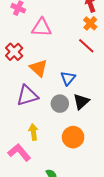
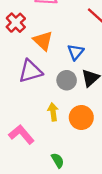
yellow arrow: (33, 132) -> (53, 112), moved

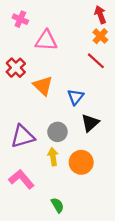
purple triangle: (30, 71) -> (23, 136), moved
gray circle: (67, 80) -> (57, 132), moved

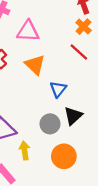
orange triangle: (43, 86) -> (35, 65), moved
gray circle: (57, 132) -> (50, 124), moved
yellow arrow: (53, 157) -> (25, 151), moved

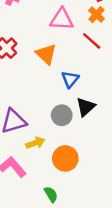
pink triangle: (28, 31) -> (62, 19), moved
yellow arrow: (25, 151) -> (35, 143), turned 78
orange circle: (64, 156) -> (65, 158), moved

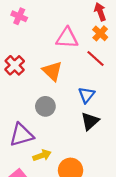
blue triangle: (70, 79) -> (86, 95), moved
gray circle: (62, 115) -> (45, 106), moved

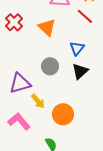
gray circle: (45, 106) -> (50, 66), moved
yellow arrow: (42, 155) -> (38, 101), turned 70

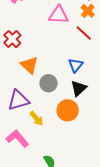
orange triangle: (47, 27) -> (29, 65), moved
orange circle: (63, 114) -> (68, 110), moved

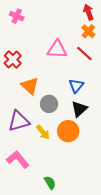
pink triangle: (59, 15) -> (57, 49), moved
yellow arrow: (36, 118) -> (43, 132), moved

